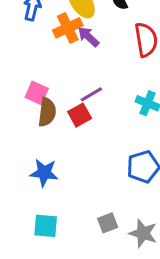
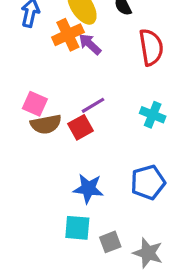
brown semicircle: (47, 112) -> (46, 124), turned 72
blue star: (44, 173) -> (88, 189), moved
cyan square: (46, 226) -> (77, 228), moved

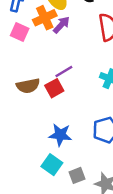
purple arrow: (90, 44) -> (61, 25), turned 90
pink square: (35, 104) -> (20, 32), moved
cyan square: (77, 228) -> (52, 165), turned 30

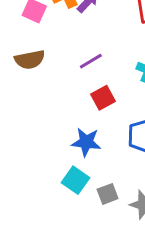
brown semicircle: (28, 86) -> (30, 60), moved
red square: (54, 88) -> (103, 98), moved

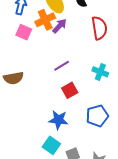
brown semicircle: (30, 60) -> (14, 78), moved

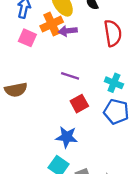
purple arrow: (59, 26) -> (68, 31), turned -140
purple line: (62, 66) -> (70, 76), turned 49
blue pentagon: (97, 116) -> (116, 112), moved, turned 30

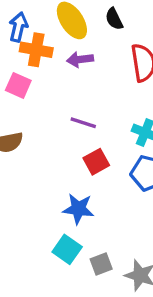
orange cross: (52, 24) -> (36, 50), moved, turned 35
pink square: (27, 38) -> (18, 85), moved

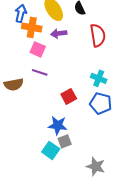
pink square: (18, 85) -> (38, 49), moved
purple line: (83, 123) -> (40, 72), moved
gray square: (101, 264) -> (65, 141), moved

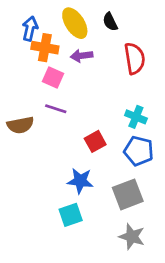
gray square: (65, 141) -> (128, 194), moved, size x1.6
cyan square: (51, 150) -> (71, 215), turned 36

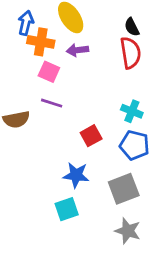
black semicircle: (110, 22) -> (132, 27), moved

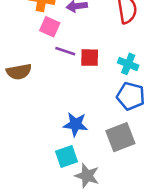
purple line: (52, 103) -> (65, 51), moved
red square: (91, 136) -> (90, 58), moved, turned 30
gray star: (128, 231) -> (87, 176), moved

